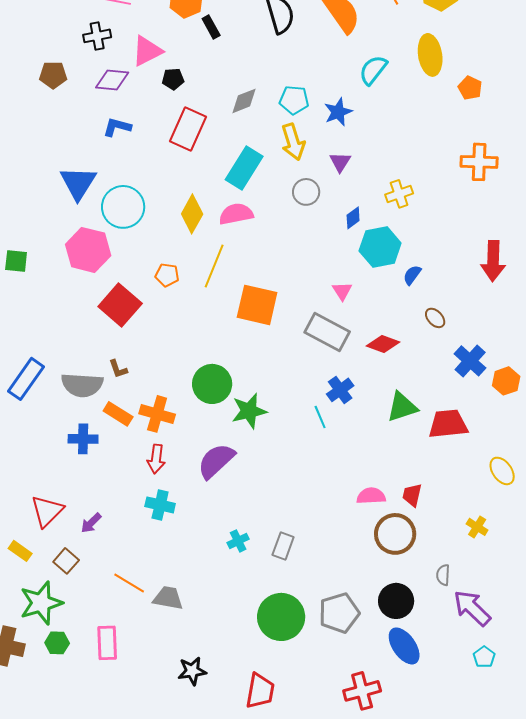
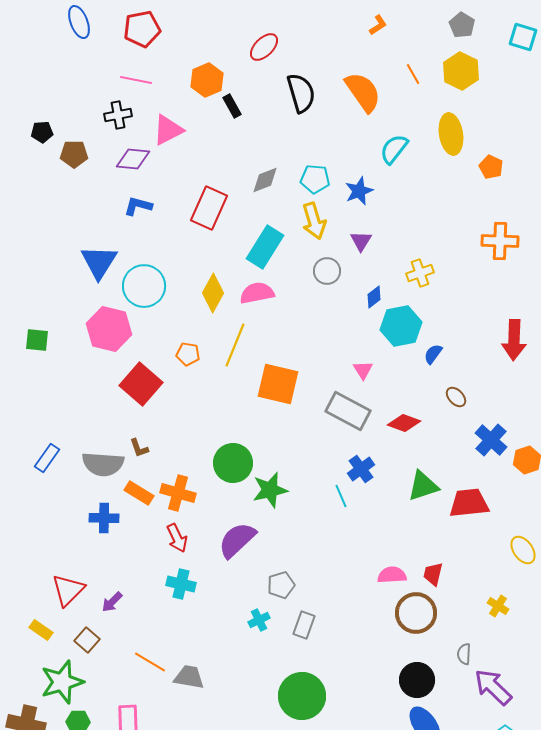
black pentagon: (173, 79) -> (42, 132), moved
blue rectangle: (26, 379) -> (47, 458), size x0.7
red arrow: (156, 459) -> (177, 538), turned -32
gray pentagon: (339, 613) -> (281, 585), moved, size x0.7

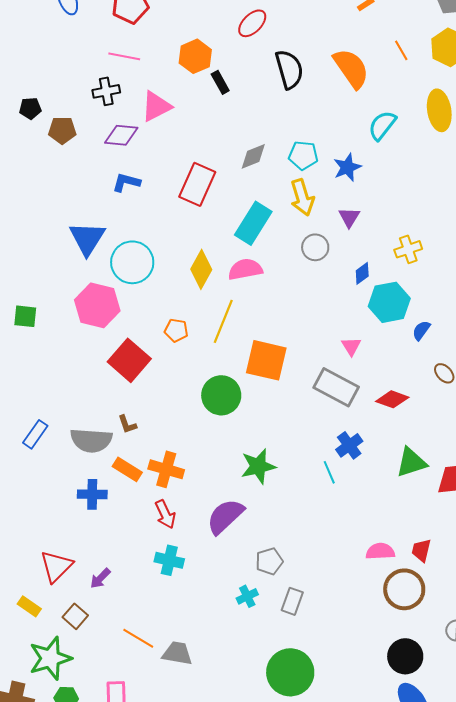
green circle: (233, 463) -> (221, 395), moved

